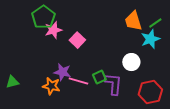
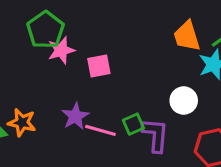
pink square: (77, 40) -> (99, 66), turned 35
purple star: (62, 72) -> (75, 116), turned 30
orange star: (51, 86) -> (22, 123), moved

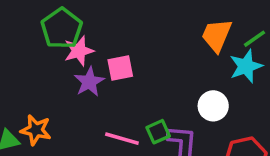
orange trapezoid: (187, 36) -> (217, 35), turned 40
purple star: (75, 116) -> (89, 82), moved

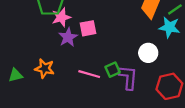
cyan star: (246, 66) -> (169, 27), turned 30
orange star: (36, 130) -> (45, 68), moved

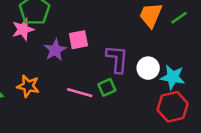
pink star: (61, 17) -> (23, 29), moved
cyan star: (169, 27) -> (173, 77), moved
purple L-shape: (128, 77) -> (117, 59), moved

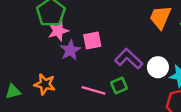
pink star: (23, 29) -> (58, 31), moved
purple L-shape: (117, 59) -> (129, 59), turned -52

